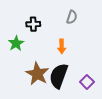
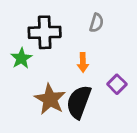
black cross: (33, 24) -> (45, 32), size x1.6
purple square: (87, 82) -> (117, 84), moved

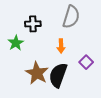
gray semicircle: (96, 23) -> (71, 17), size x1.6
black cross: (45, 32) -> (33, 24), size x0.7

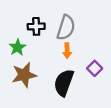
gray semicircle: (71, 17) -> (66, 28), moved
brown star: (37, 73) -> (24, 75), moved, turned 30

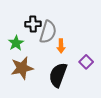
gray semicircle: (66, 28) -> (48, 32), moved

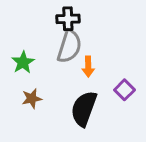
black cross: (33, 24) -> (68, 19), moved
brown star: (22, 68) -> (32, 99), size x0.6

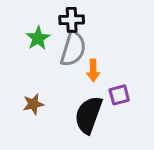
green star: (23, 62) -> (38, 38), moved
purple square: (124, 90) -> (119, 95), moved, turned 30

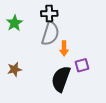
green star: (38, 38) -> (15, 23), moved
brown star: (33, 104) -> (15, 69), moved

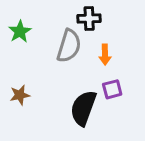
black cross: (49, 14) -> (89, 19), moved
orange arrow: (64, 48) -> (105, 55), moved

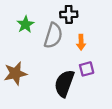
green star: (20, 32) -> (25, 24), moved
brown star: (20, 95) -> (15, 73), size x1.5

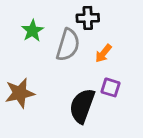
orange arrow: (81, 42) -> (103, 53), turned 40
purple square: (87, 69) -> (110, 87), turned 32

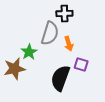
green star: (33, 31) -> (29, 52), moved
orange arrow: (103, 53) -> (69, 44), moved, turned -56

